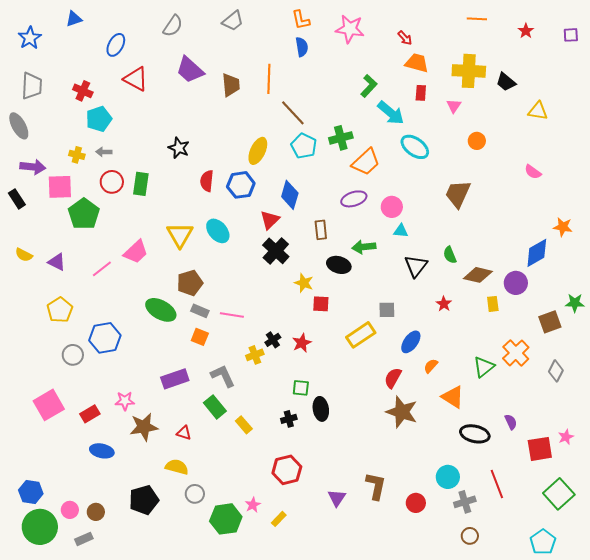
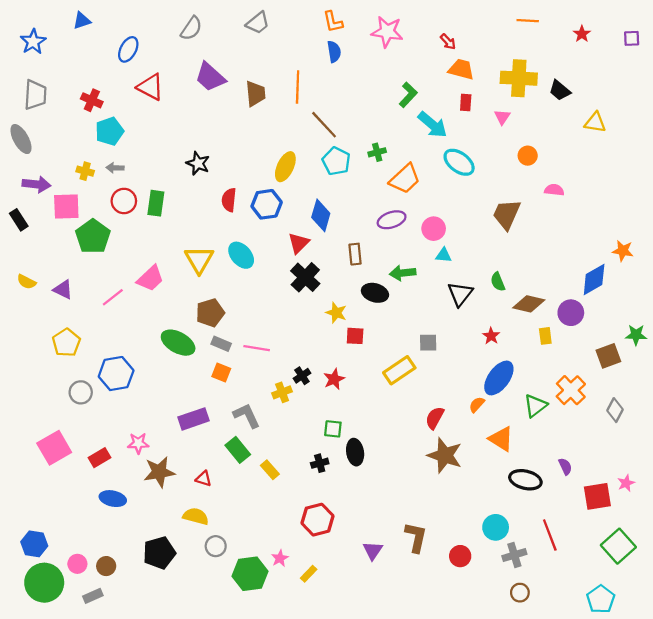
green cross: (341, 138) -> (377, 152), size x0.7
pink semicircle: (533, 172) -> (554, 190), moved, turned 150
blue ellipse: (411, 342) -> (499, 378), moved, size x1.4

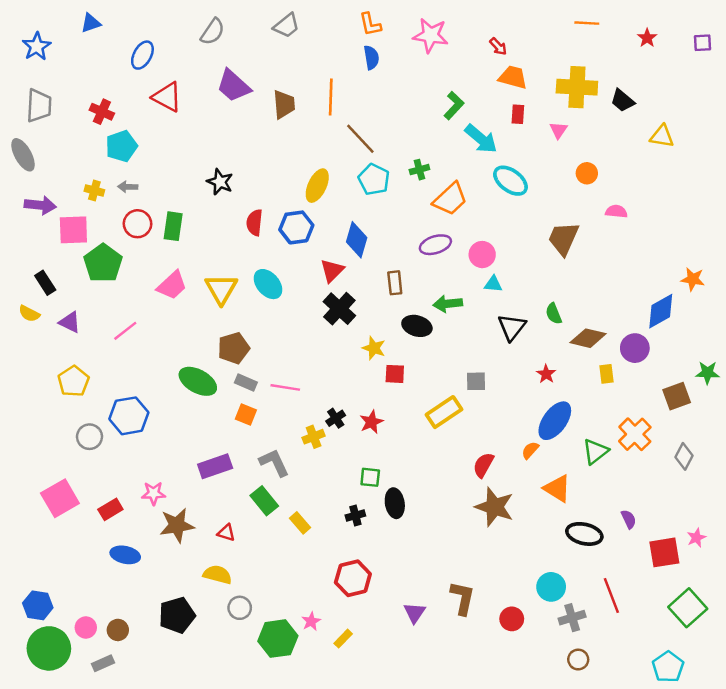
black rectangle: (19, 220) -> (45, 283), moved
pink trapezoid: (150, 278) -> (172, 285), moved

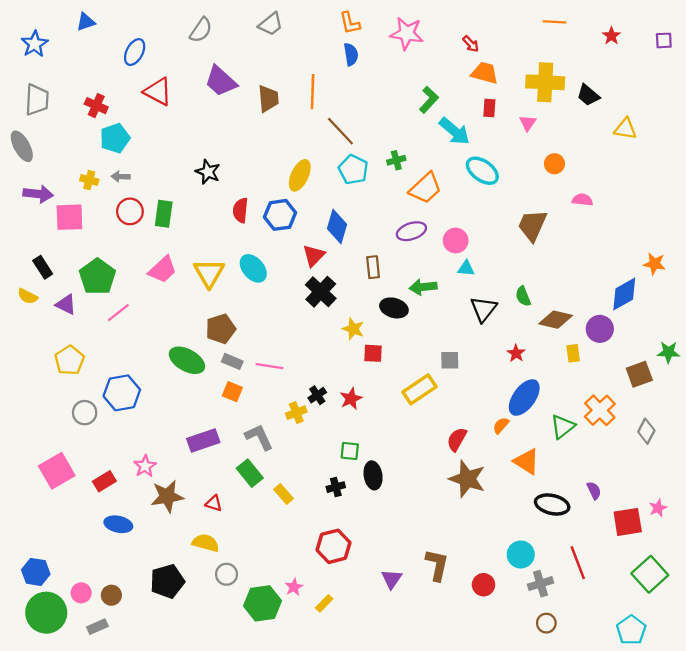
green pentagon: (103, 263) -> (97, 277), moved
pink star: (154, 493) -> (145, 466), turned -30

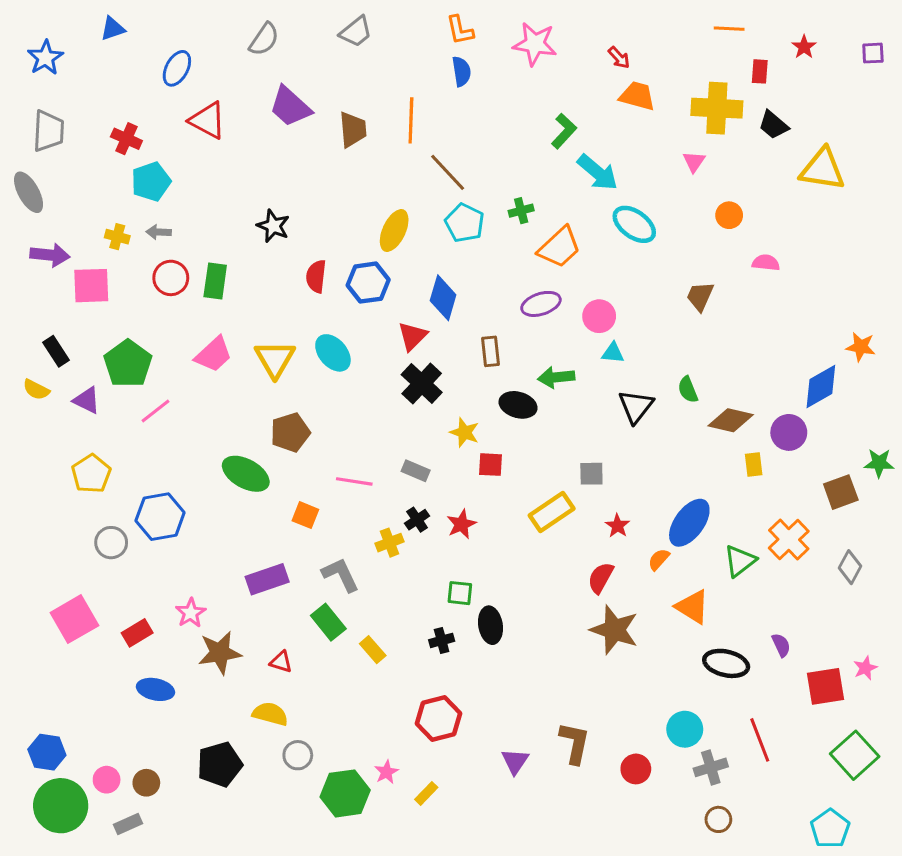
red rectangle: (489, 108) -> (760, 71), moved
yellow triangle: (625, 129) -> (822, 169), size x1.5
brown trapezoid: (532, 225) -> (700, 296), size x0.7
red star: (516, 353) -> (617, 526), moved
gray rectangle: (232, 361) -> (416, 471), moved

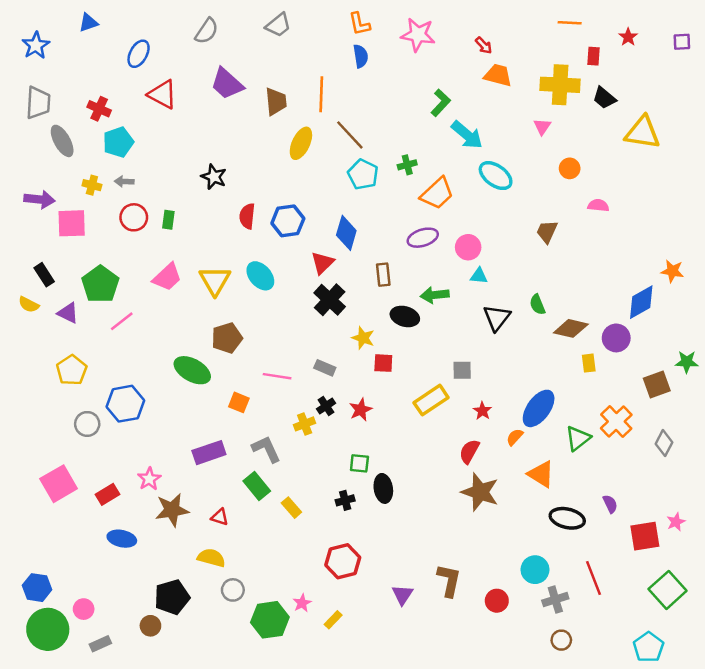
gray ellipse: (29, 192) -> (62, 141), moved
yellow ellipse: (394, 231) -> (301, 143), moved
green rectangle: (215, 281) -> (168, 220), size x0.7
brown circle: (146, 783) -> (150, 626), moved

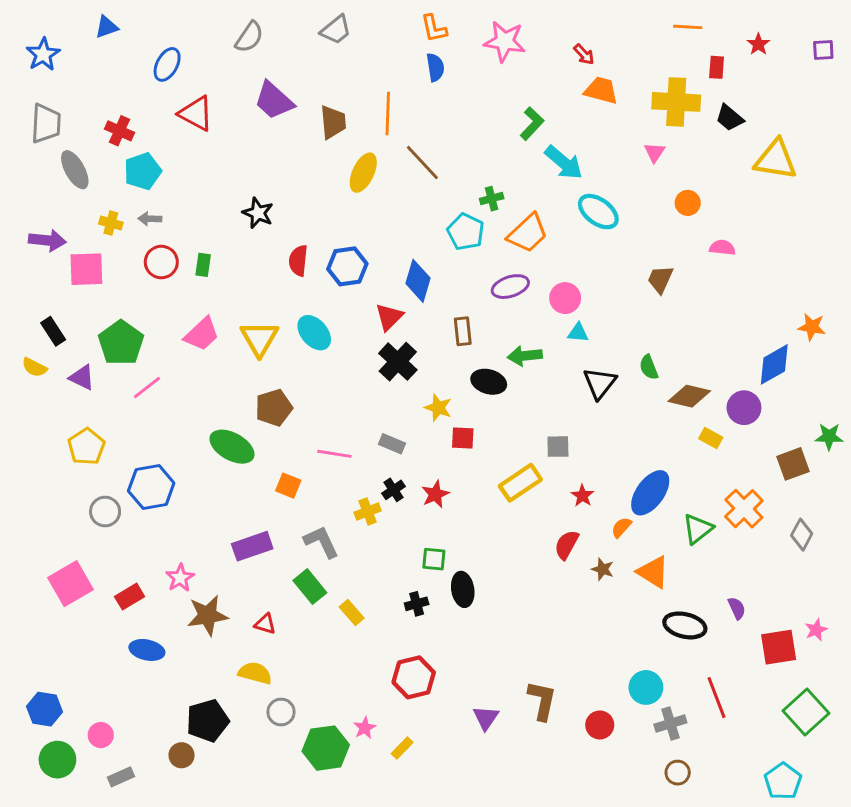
cyan pentagon: (363, 174) -> (466, 232), moved
yellow rectangle: (589, 363) -> (711, 438), turned -54
brown star: (480, 492) -> (603, 569), moved, size x0.5
green circle: (48, 629) -> (57, 760), size x0.7

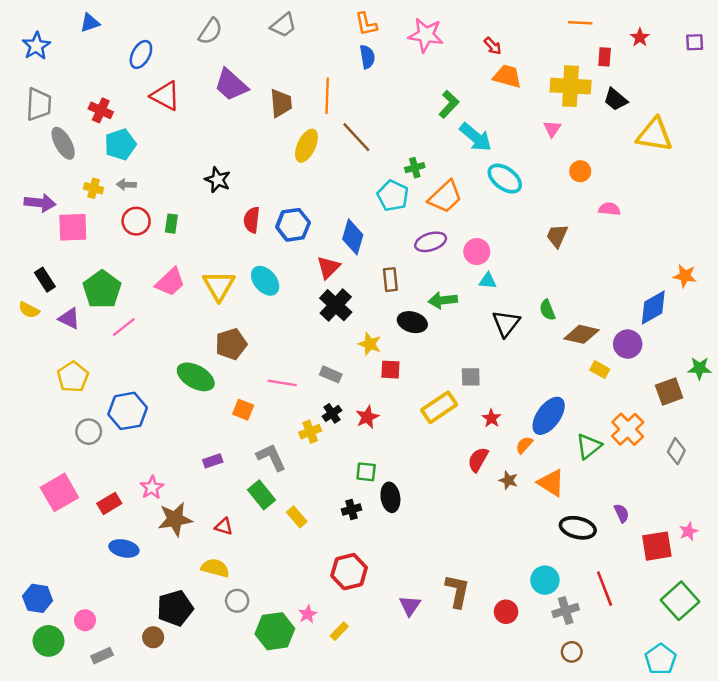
purple rectangle: (252, 546) -> (213, 461), size x0.6

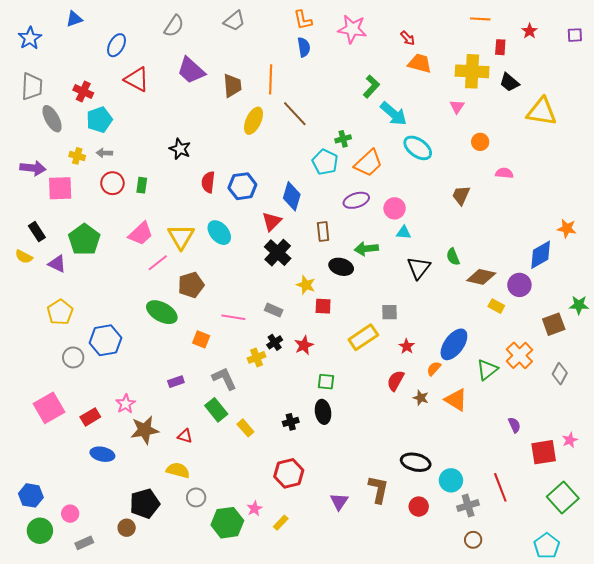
pink line: (124, 327) -> (158, 263), moved
green square: (366, 472) -> (326, 382), moved
black ellipse: (578, 528) -> (416, 462), moved

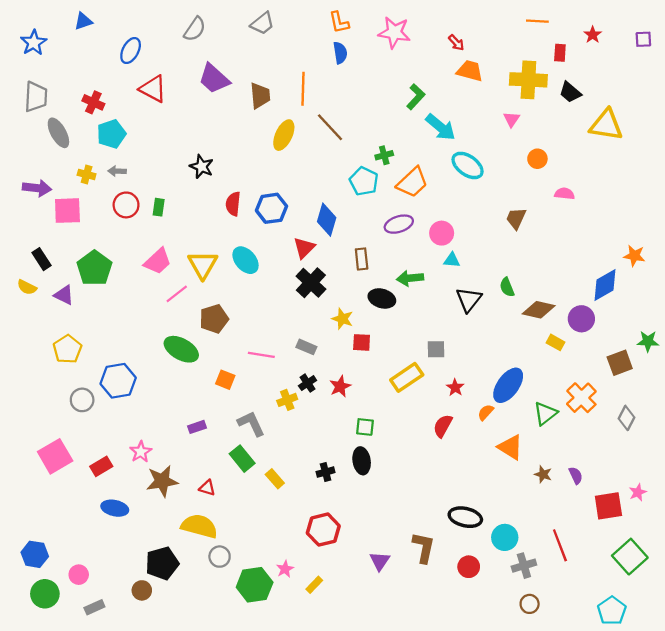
brown star: (421, 398) -> (543, 474), moved
yellow semicircle: (178, 470) -> (199, 526), size x1.4

